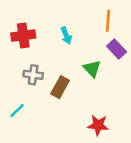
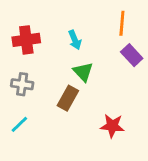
green triangle: (92, 69) -> (83, 72), moved
gray cross: (33, 75) -> (22, 84), moved
red star: (98, 125) -> (112, 126), moved

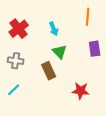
red cross: (26, 40) -> (19, 29), turned -30
purple rectangle: (132, 55) -> (95, 49), moved, turned 35
brown rectangle: (68, 98) -> (49, 71), turned -54

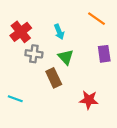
orange line: (88, 17) -> (96, 19), turned -60
gray cross: (16, 61) -> (34, 54), moved
cyan line: (14, 90) -> (15, 99), turned 64

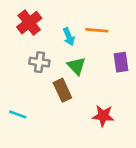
orange line: (96, 19) -> (97, 30), moved, turned -30
red cross: (21, 32) -> (29, 23), moved

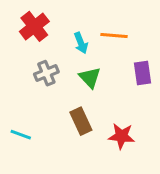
gray cross: (39, 62) -> (46, 73), turned -30
brown rectangle: (62, 90) -> (81, 121), moved

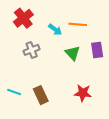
cyan arrow: (81, 43) -> (55, 29), turned -32
green triangle: (90, 78) -> (73, 53), moved
brown rectangle: (81, 121) -> (41, 95), moved

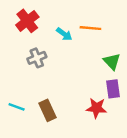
purple rectangle: (97, 50) -> (113, 89), moved
green triangle: (73, 53) -> (112, 61), moved

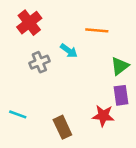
cyan arrow: (64, 34) -> (69, 51), moved
green triangle: (112, 61) -> (120, 66), turned 36
brown rectangle: (48, 110) -> (62, 127), moved

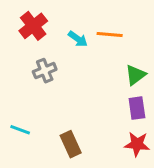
cyan arrow: (69, 51) -> (78, 39), moved
red star: (103, 116) -> (137, 144), moved

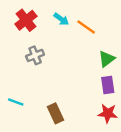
orange line: (110, 35) -> (86, 27), turned 30
cyan arrow: (78, 39) -> (61, 19), moved

